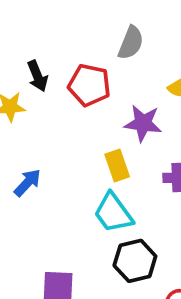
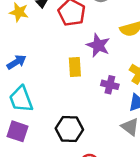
cyan trapezoid: (113, 213) -> (21, 99), moved

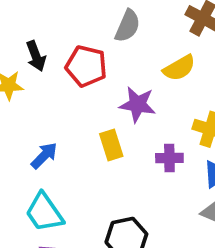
blue arrow: (17, 62) -> (44, 156), moved

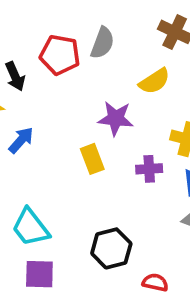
red pentagon: (86, 66) -> (60, 55), moved
blue arrow: (44, 156) -> (21, 140), moved

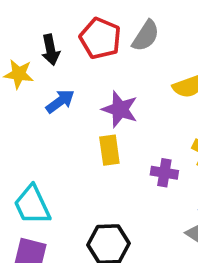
purple star: (116, 118) -> (120, 109), moved
blue arrow: (21, 140) -> (60, 101), moved

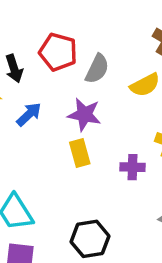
gray semicircle: (146, 36) -> (97, 69), moved

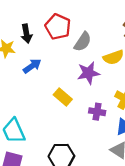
purple star: (84, 115) -> (88, 73), moved, turned -30
yellow rectangle: (80, 153) -> (63, 97), turned -42

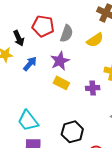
purple star: (88, 73) -> (60, 61), moved

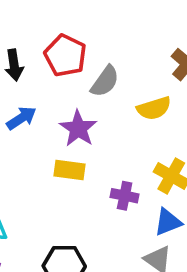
purple star: (60, 61) -> (78, 129), turned -30
yellow rectangle: (61, 83) -> (70, 170), turned -35

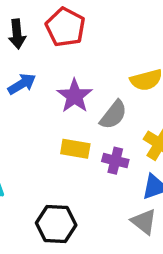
gray semicircle: (105, 81) -> (113, 115), moved
yellow rectangle: (70, 170) -> (75, 149), moved

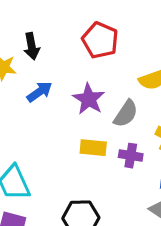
red pentagon: (65, 27) -> (100, 40), moved

